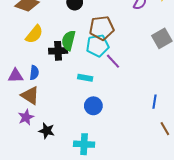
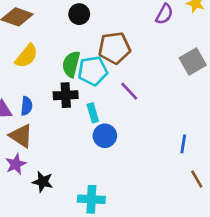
cyan pentagon: (98, 46) -> (93, 71), moved
black cross: (58, 51) -> (66, 95), moved
cyan rectangle: (85, 78) -> (93, 113), turned 64
blue circle: (93, 106) -> (105, 136), moved

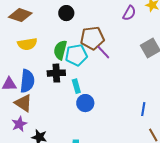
yellow semicircle: (26, 56) -> (27, 44), turned 42
purple line: (129, 91) -> (103, 52), moved
blue semicircle: (26, 106) -> (27, 81), size x1.6

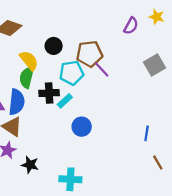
black circle: (66, 13) -> (54, 46), moved
yellow semicircle: (27, 44) -> (29, 61), moved, turned -120
green semicircle: (60, 50) -> (27, 77), moved
cyan rectangle: (76, 86) -> (65, 101), moved, turned 64

